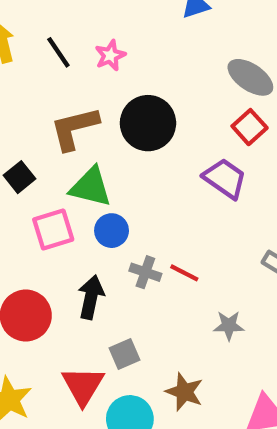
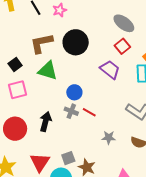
pink square: (53, 230) -> (17, 90), moved
blue circle: (112, 231) -> (74, 92), moved
gray square: (124, 354) -> (68, 158), moved

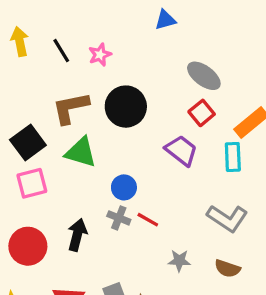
black square: (15, 65) -> (28, 142), size x1.5

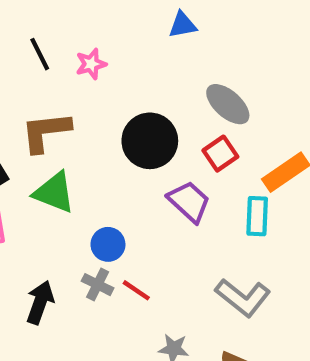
black circle: (126, 107) -> (150, 141), moved

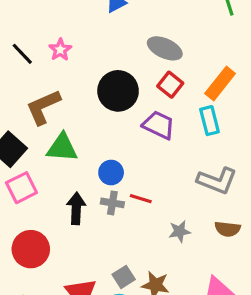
black arrow: (40, 302) -> (76, 208), moved

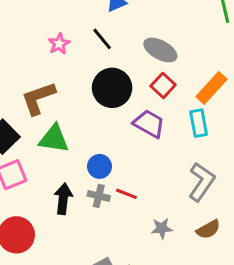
black line: (22, 54) -> (102, 39), moved
gray L-shape: (217, 181) -> (202, 182), turned -81
brown semicircle: (228, 229) -> (208, 229), turned -40

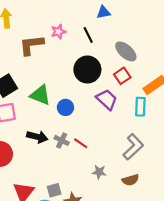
brown L-shape: (38, 98) -> (31, 45), moved
blue circle: (99, 166) -> (65, 107), moved
black arrow: (63, 199) -> (37, 137), turned 84

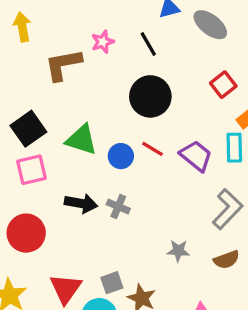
gray ellipse: (126, 51) -> (210, 25), moved
red square: (122, 76) -> (223, 85), moved
purple trapezoid: (107, 100) -> (196, 156), moved
red line: (81, 143) -> (152, 149), moved

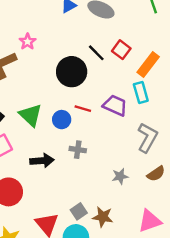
black line: (148, 44) -> (96, 53), moved
green triangle: (81, 140) -> (31, 115), turned 40
gray cross: (118, 206) -> (78, 150), moved

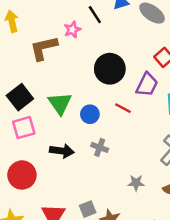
black line: (96, 53) -> (95, 15), moved
purple trapezoid: (115, 105) -> (147, 85), moved, turned 80
red line: (83, 109) -> (123, 108), moved

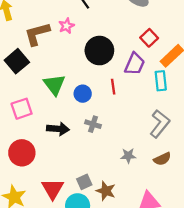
pink star: (72, 30) -> (66, 26), moved
black square: (20, 97) -> (17, 61), moved
red line: (123, 108) -> (113, 87), turned 56

